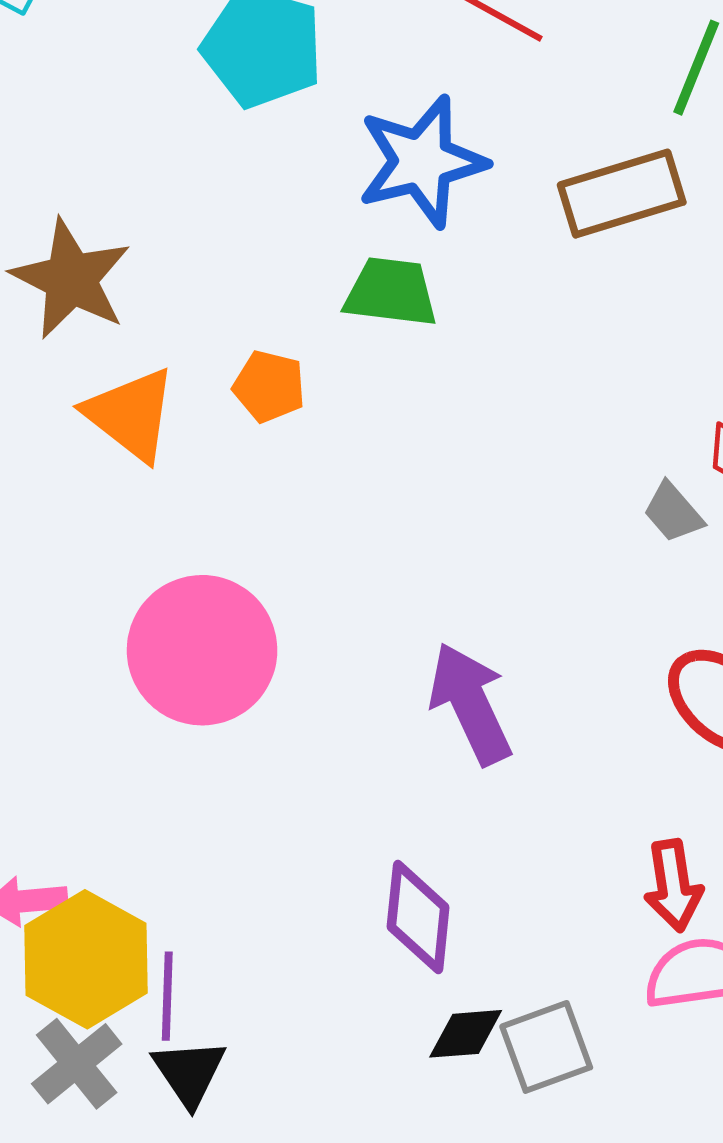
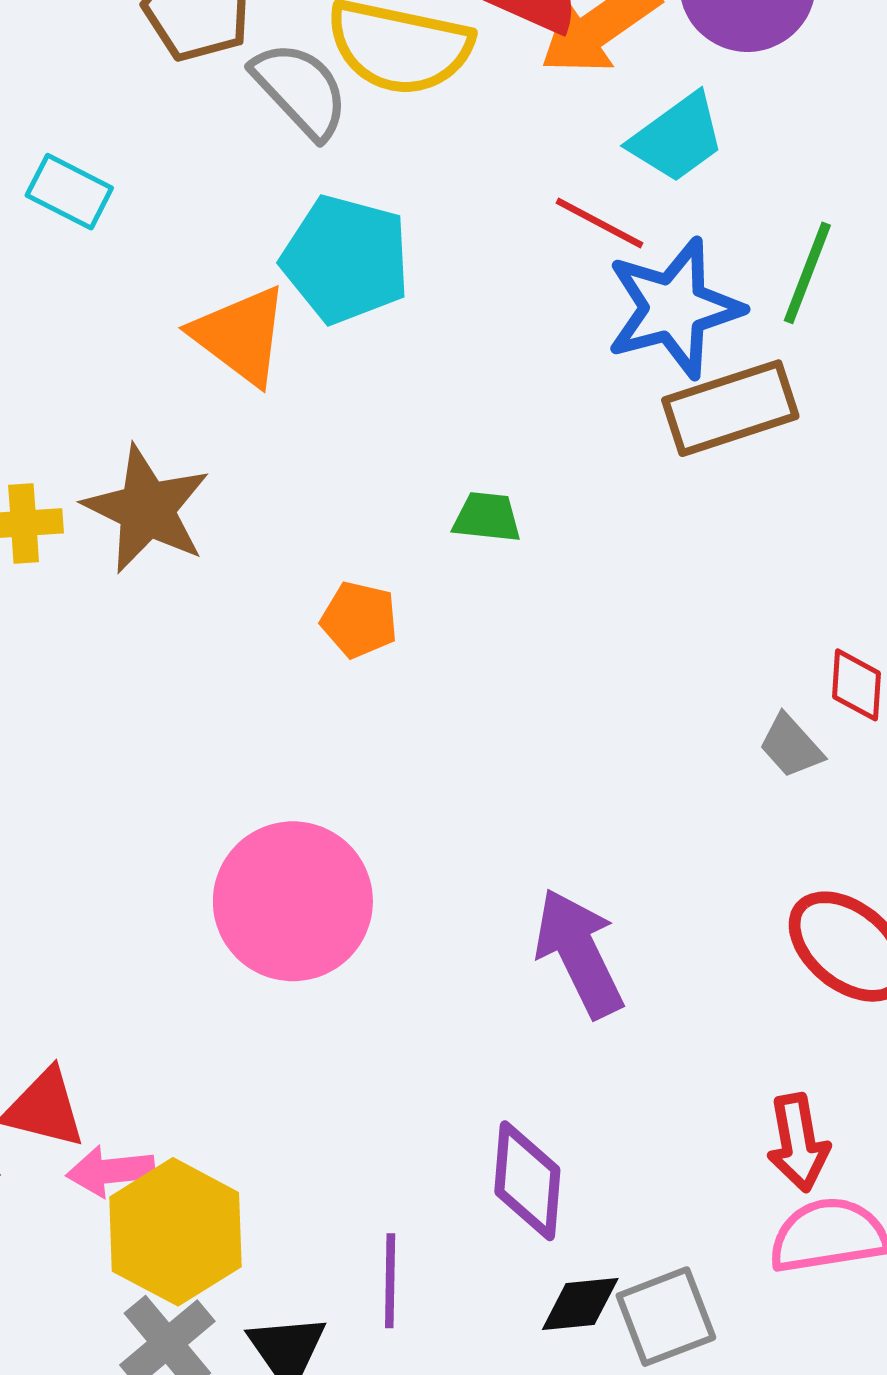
blue star: (422, 162) -> (674, 308), moved
green trapezoid: (391, 292) -> (487, 517), size x0.7
orange triangle: (131, 414) -> (240, 335), moved
purple line: (167, 996) -> (390, 1281), moved

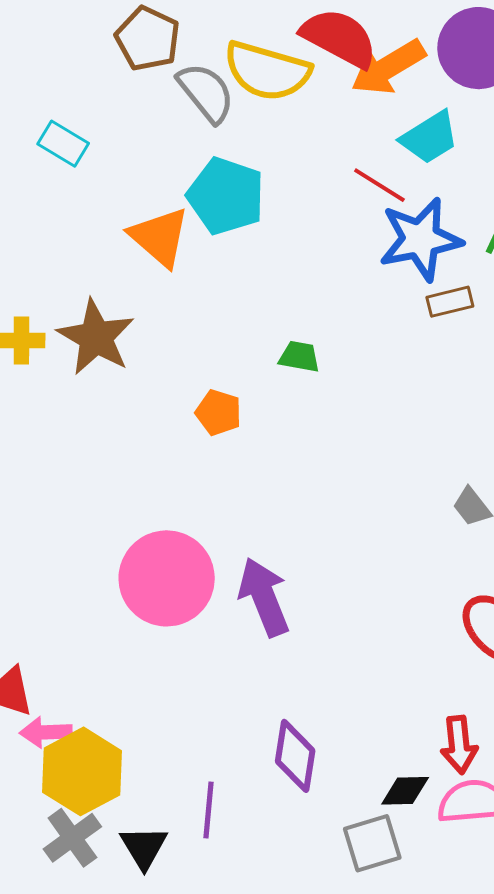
brown rectangle: (730, 408) -> (450, 302), size x0.6
purple arrow: (579, 953) -> (264, 597), moved
black diamond: (580, 1304) -> (405, 791), moved

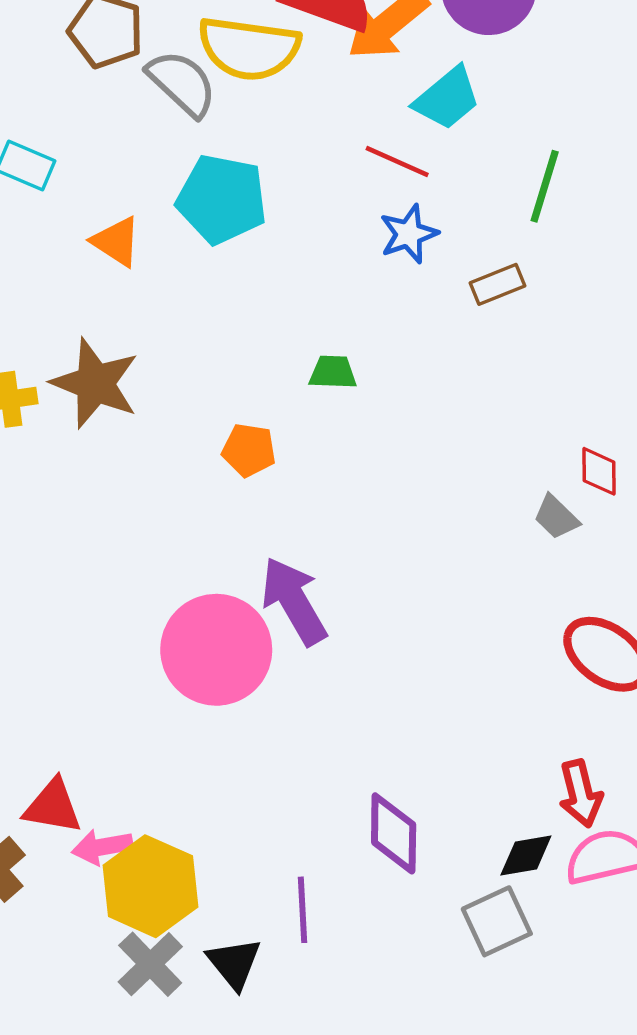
orange triangle: (160, 237) -> (116, 242), moved, size x0.7
blue star: (420, 239) -> (409, 234), moved, size x0.6
purple arrow: (264, 597) -> (294, 601), moved

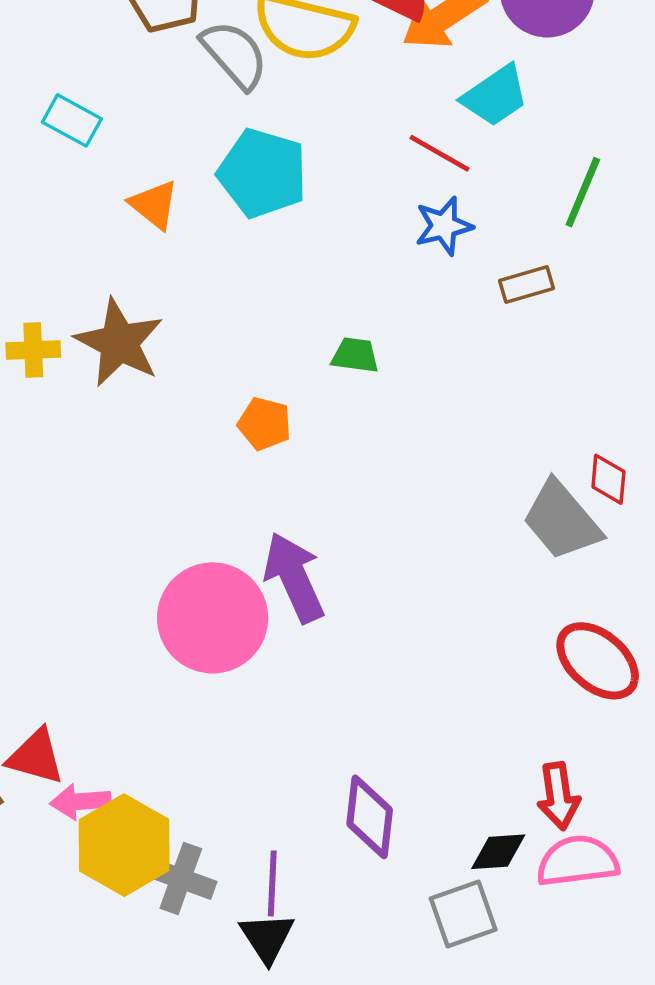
gray trapezoid: (556, 517) -> (562, 520), size x1.8
black triangle: (234, 963) -> (267, 938), moved
gray cross: (150, 964) -> (181, 879), moved, turned -32

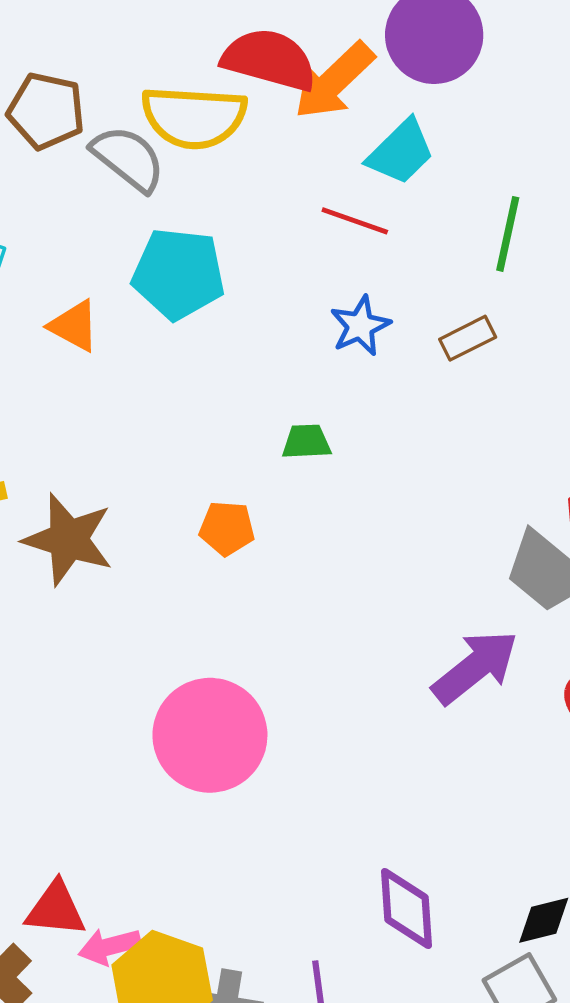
blue star: (444, 226) -> (360, 326), moved
brown star: (119, 343) -> (68, 539), moved
purple arrow: (294, 577) -> (475, 667), moved, turned 86

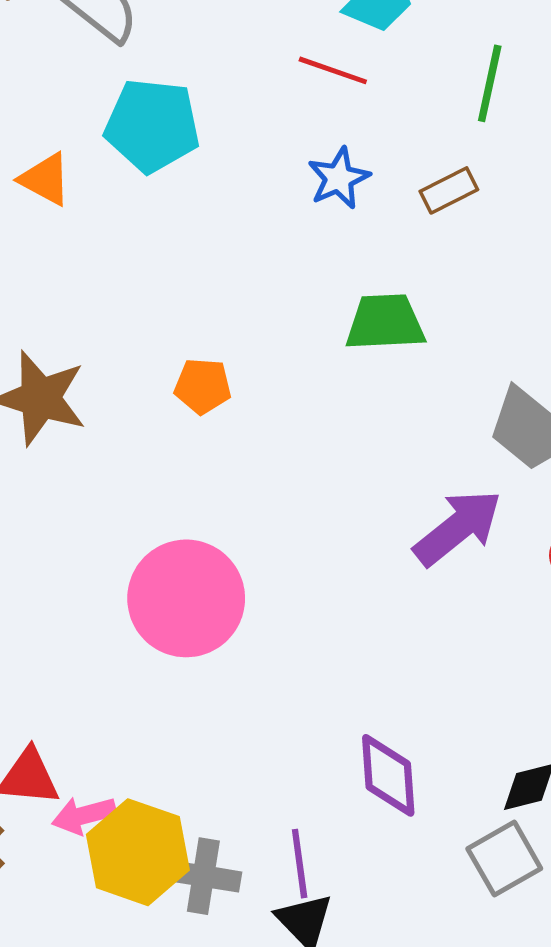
green trapezoid: (306, 442) -> (385, 322), moved, size x1.6

